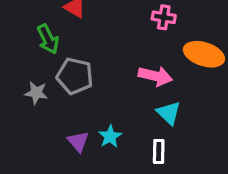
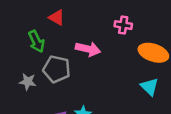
pink arrow: (155, 76) -> (88, 49), moved
cyan triangle: (169, 113) -> (150, 87), moved

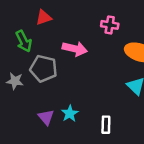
red triangle: (57, 18) -> (44, 17), turned -49

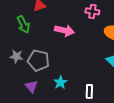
gray pentagon: (44, 69) -> (38, 60), moved
purple triangle: (46, 117) -> (31, 86), moved

